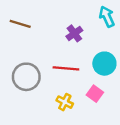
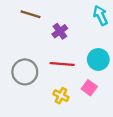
brown line: (20, 24) -> (30, 14), moved
purple cross: (74, 33) -> (60, 31), moved

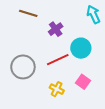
cyan circle: (98, 59) -> (81, 48), moved
red line: (62, 64) -> (58, 60), turned -30

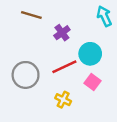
pink square: (83, 82) -> (93, 82), moved

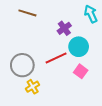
purple cross: (62, 33) -> (64, 28), moved
yellow cross: (63, 100) -> (33, 87), moved, turned 32

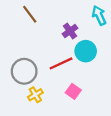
brown line: (27, 13) -> (30, 14), turned 36
pink square: (81, 71) -> (73, 91), moved

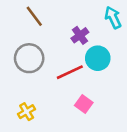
gray circle: (24, 71) -> (29, 58), moved
yellow cross: (35, 95) -> (27, 112), moved

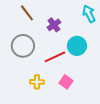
purple cross: (80, 35) -> (54, 25), moved
yellow cross: (27, 112) -> (37, 82), moved, turned 32

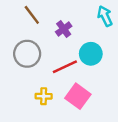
pink square: (66, 82) -> (78, 96), size x1.5

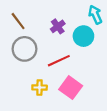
brown line: (32, 15) -> (18, 21), moved
cyan circle: (91, 54) -> (83, 36), moved

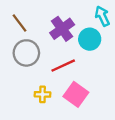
purple cross: (58, 26) -> (62, 29), size x1.5

